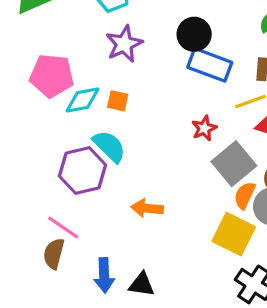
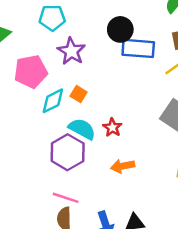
pink pentagon: (52, 76) -> (31, 72), moved
orange square: (118, 101) -> (79, 94), turned 35
red star: (204, 128) -> (112, 127), moved

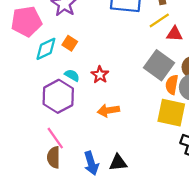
cyan semicircle: (82, 129) -> (72, 75), size x0.6
pink line: (66, 198) -> (55, 138), turned 35

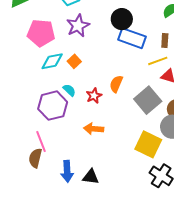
orange semicircle: (172, 85) -> (116, 84), moved

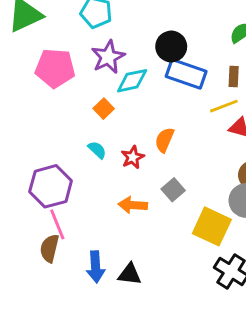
cyan diamond: (52, 61) -> (132, 81), moved
gray square: (148, 100) -> (173, 190), moved, size x0.6
purple hexagon: (53, 106) -> (51, 186), moved

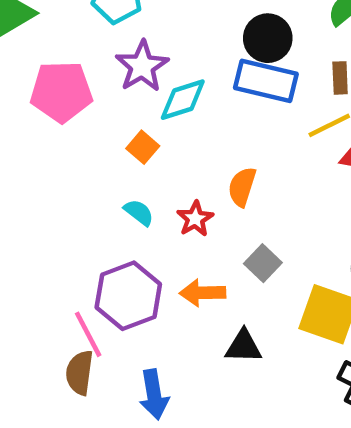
black circle: (171, 47) -> (268, 38), moved
purple hexagon: (51, 186) -> (128, 296), moved
black triangle: (130, 274) -> (243, 346), moved

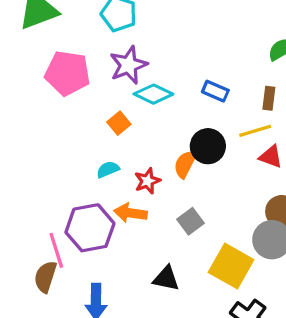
black circle: (268, 38) -> (208, 146), moved
blue rectangle: (266, 81) -> (215, 91), size x0.6
cyan diamond: (183, 100) -> (153, 94), turned 33
cyan semicircle: (139, 212) -> (108, 169), turned -70
orange arrow: (203, 293) -> (131, 213), moved

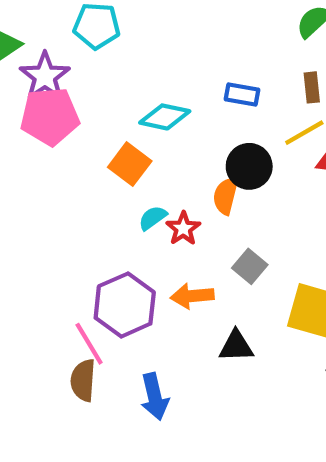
purple star: (128, 65) -> (45, 76), moved
orange square: (119, 123) -> (130, 164), size x1.4
cyan semicircle: (108, 169) -> (153, 218), moved
orange arrow: (131, 213) -> (192, 296), moved

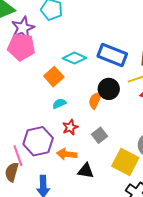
blue rectangle: (242, 94) -> (112, 55), size x1.8
red star: (183, 228) -> (70, 127), moved
orange arrow: (192, 296) -> (67, 154), moved

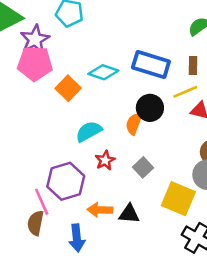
orange square: (54, 77) -> (68, 88), moved
cyan semicircle: (59, 104) -> (89, 131), size x1.5
orange arrow: (67, 154) -> (100, 210), moved

